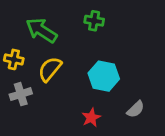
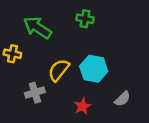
yellow semicircle: (50, 69) -> (59, 70), moved
gray cross: (21, 94) -> (35, 93), moved

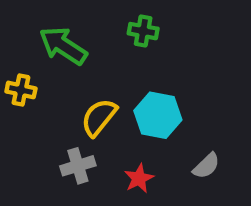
gray cross: (35, 93) -> (78, 166), moved

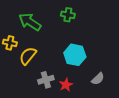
yellow semicircle: (99, 117) -> (28, 56), moved
gray cross: (78, 166) -> (46, 80), moved

